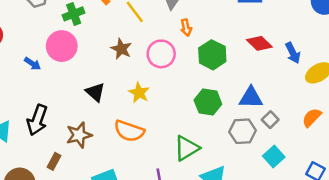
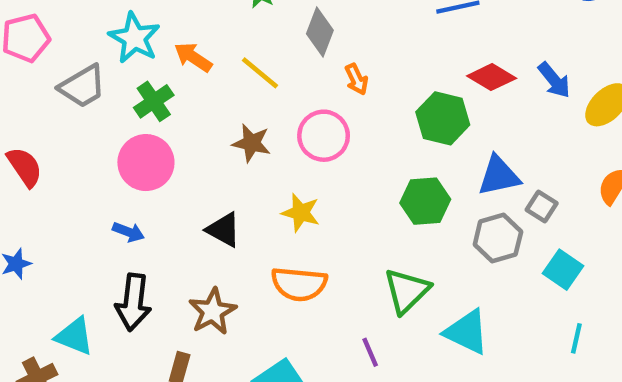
green hexagon: (212, 55) -> (443, 118), moved
blue arrow: (33, 64) -> (128, 232), moved

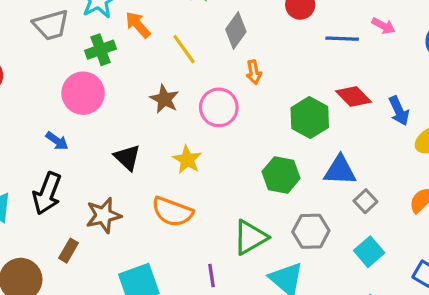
gray hexagon: (498, 238) -> (311, 231), moved

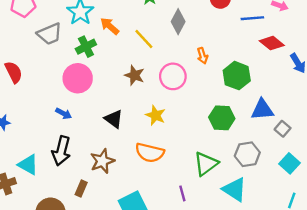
orange arrow: (254, 72) -> (202, 56), moved
red diamond: (353, 97) -> (272, 43), moved

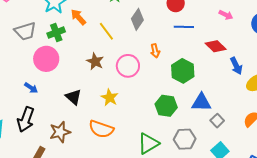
blue line: (252, 18) -> (184, 27), moved
gray trapezoid: (50, 34) -> (25, 31), moved

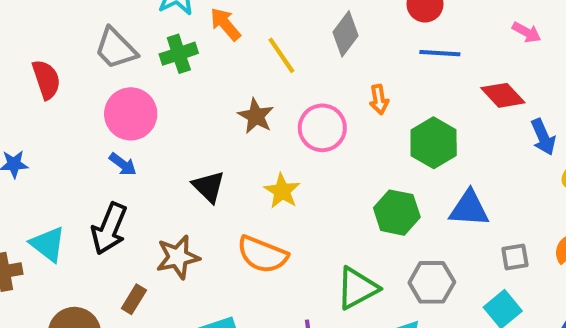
gray trapezoid: (25, 31) -> (116, 48), turned 60
pink circle: (46, 59) -> (131, 114), moved
gray square: (217, 121) -> (515, 257), moved, turned 32

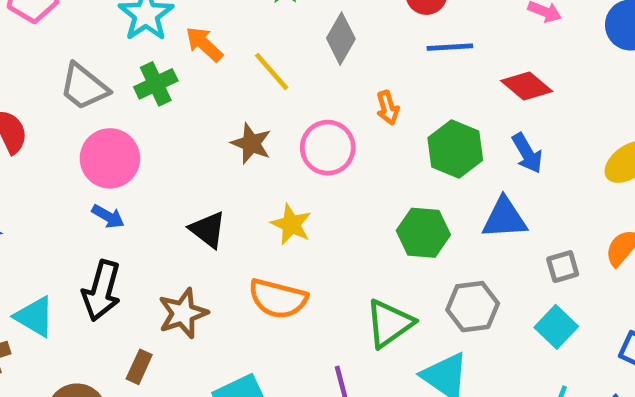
blue arrow: (543, 137) -> (527, 153), moved

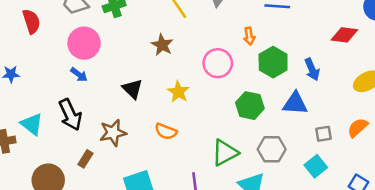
red diamond: (527, 86) -> (344, 35), moved, turned -40
orange arrow: (388, 108) -> (249, 36), moved
pink circle: (328, 148) -> (218, 63), moved
black arrow: (102, 291) -> (70, 115), turned -48
orange semicircle: (278, 299) -> (166, 131), size x0.7

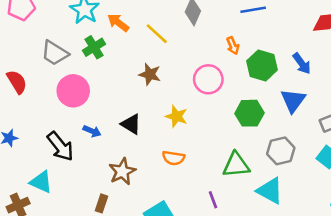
blue arrow: (79, 75) -> (92, 131), moved
blue triangle: (295, 103) -> (293, 101), turned -44
black arrow: (70, 115) -> (60, 146), moved
green triangle: (225, 153) -> (236, 165), turned 36

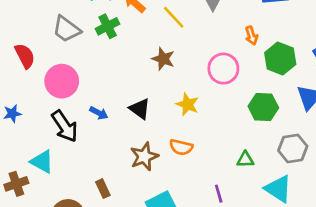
pink circle: (73, 91) -> (62, 81), moved
green triangle: (236, 165) -> (245, 159), size x0.6
brown star: (122, 171) -> (144, 157), moved
brown rectangle: (101, 203) -> (103, 189), turned -48

